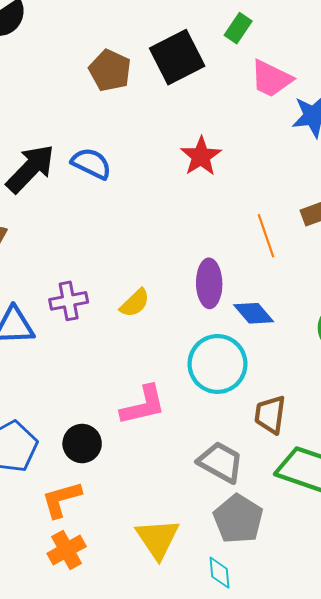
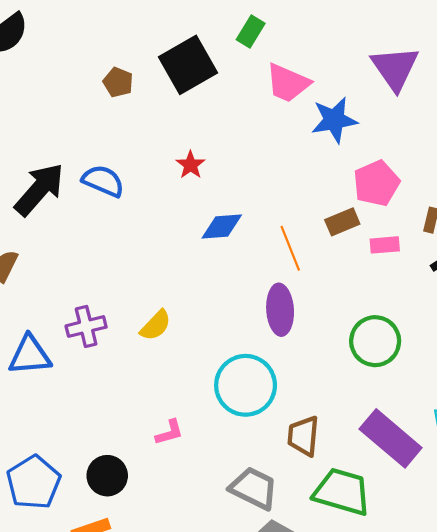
brown pentagon: (110, 70) -> (118, 82), size x0.7
red star: (201, 156) -> (191, 165), moved, size x0.7
purple ellipse: (209, 283) -> (280, 310), moved
blue diamond: (254, 313) -> (222, 226), moved, turned -51
pink L-shape: (143, 405) -> (169, 432), size x0.6

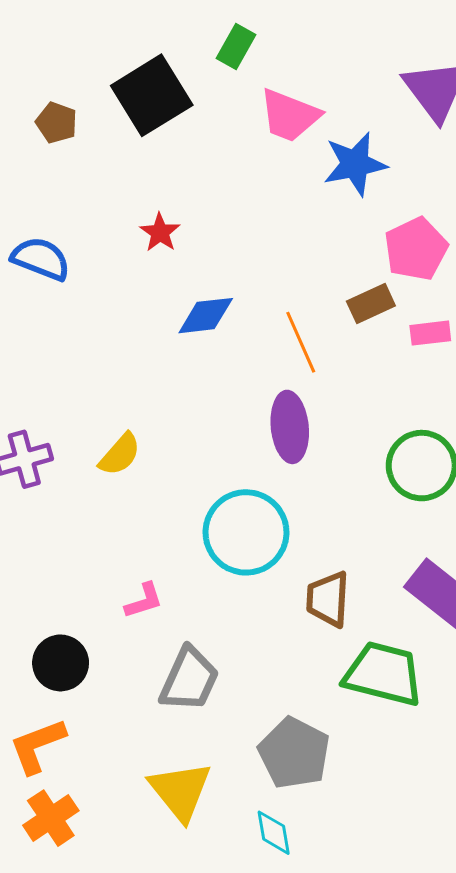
gray trapezoid: (254, 488) -> (189, 679), moved, turned 90

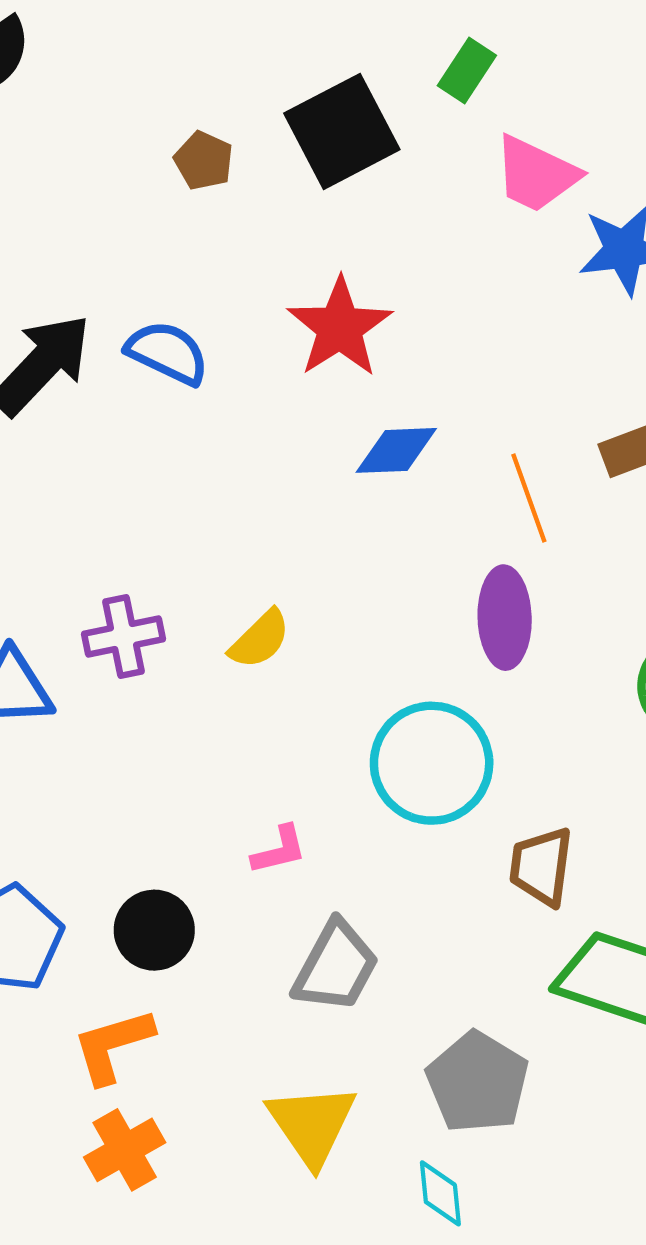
red star: (160, 232) -> (340, 327), size x1.8

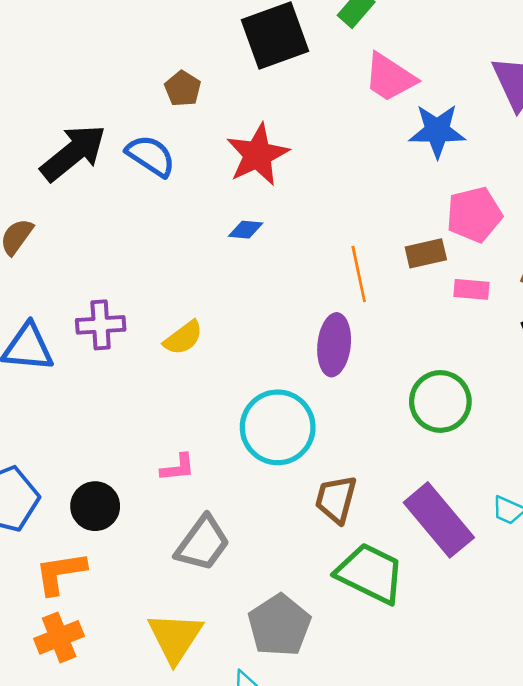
brown pentagon: (204, 161) -> (183, 89), moved
blue diamond: (396, 450) -> (246, 230), moved, size x0.7

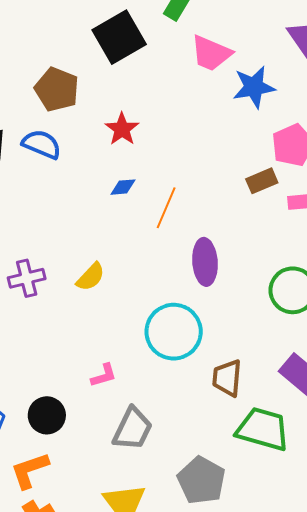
brown pentagon: (183, 89) -> (57, 89), size x1.6
red star: (258, 155) -> (122, 129), size x0.7
orange line: (359, 274) -> (166, 208), moved, turned 45

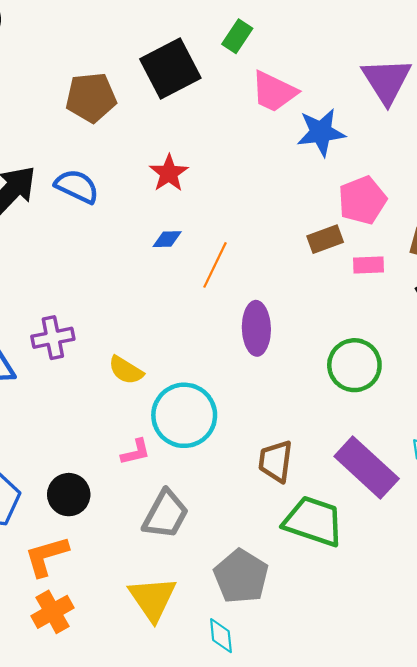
brown pentagon: (57, 89) -> (91, 97), moved, turned -30
yellow semicircle: (91, 277) -> (126, 370), moved, turned 76
cyan circle: (174, 332) -> (184, 415), moved

